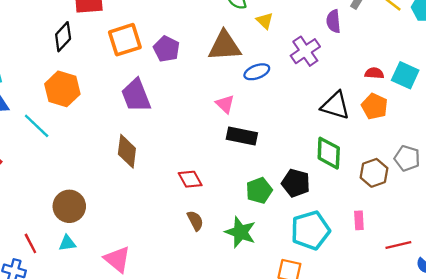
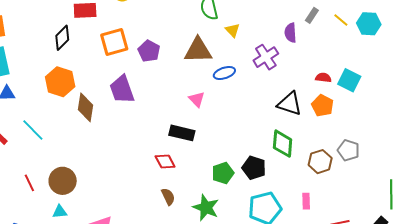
cyan line: (37, 126) -> (33, 130), moved
black rectangle: (242, 136) -> (182, 133), moved
brown diamond: (127, 151) -> (85, 107), moved
red line: (30, 243) -> (29, 183), moved

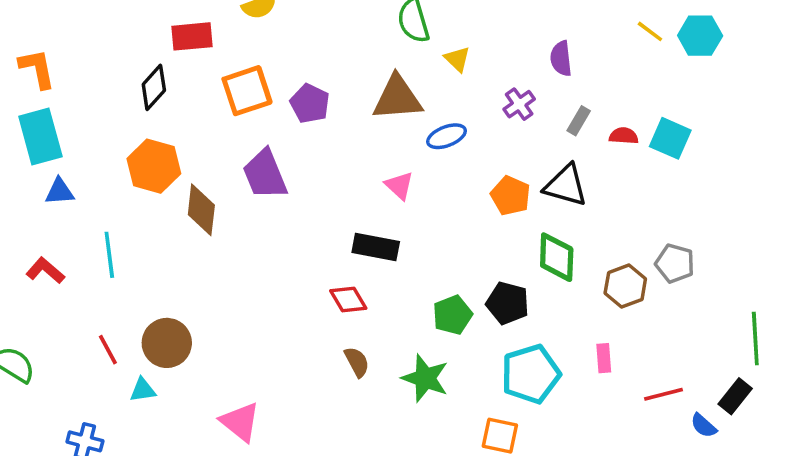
gray rectangle: (312, 15) -> (579, 121), moved
purple cross: (266, 57) -> (519, 104), size x0.7
orange pentagon: (323, 106) -> (511, 196), moved
cyan line: (33, 130) -> (109, 255), turned 40
cyan triangle: (60, 212) -> (143, 390), moved

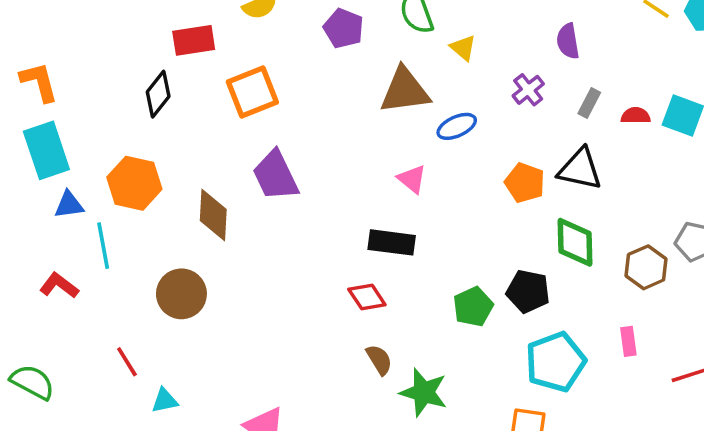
purple pentagon: (310, 104) -> (344, 28), moved
orange hexagon: (154, 166) -> (134, 183), moved
cyan line: (109, 255) -> (103, 246), moved
brown circle: (167, 343) -> (181, 294), moved
green star: (425, 378) -> (424, 392), moved

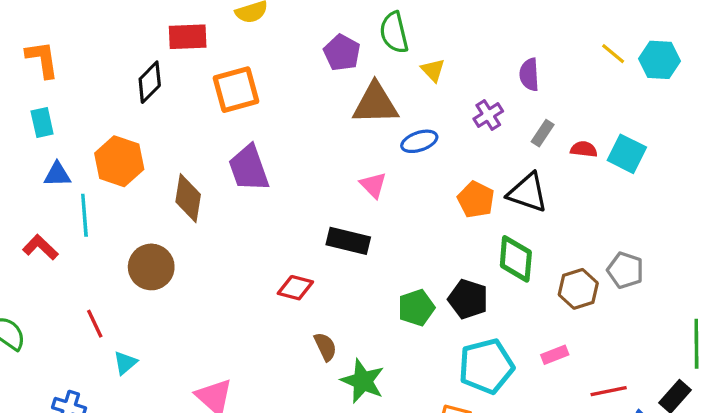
purple pentagon: (344, 28) -> (342, 53), moved
cyan rectangle: (46, 150) -> (42, 122), size x0.6
red diamond: (367, 297) -> (295, 288), moved, turned -48
pink rectangle: (628, 341) -> (555, 355), turned 70
cyan triangle: (165, 401) -> (125, 363), turned -35

